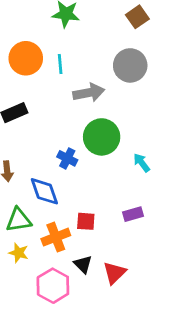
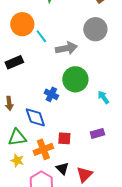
cyan line: (60, 64) -> (41, 36), moved, turned -32

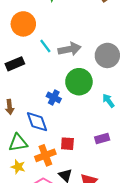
gray circle: (95, 29) -> (107, 55), moved
cyan line: (41, 36) -> (45, 46), moved

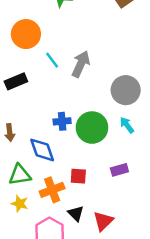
gray arrow: (70, 49) -> (81, 64), turned -55
gray circle: (107, 55) -> (126, 90), moved
green circle: (79, 82) -> (92, 128), moved
blue cross: (54, 97) -> (62, 121), turned -32

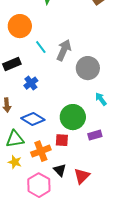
gray circle: (126, 90) -> (88, 68), moved
blue cross: (62, 121) -> (31, 83), moved, turned -32
green circle: (92, 128) -> (73, 117), moved
blue diamond: (42, 150) -> (33, 119), turned -40

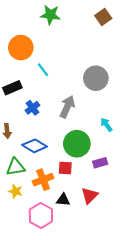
gray arrow: (64, 50) -> (67, 107), moved
gray circle: (88, 68) -> (96, 78), moved
black triangle: (60, 170) -> (63, 200), turned -40
red triangle: (82, 176) -> (90, 195), moved

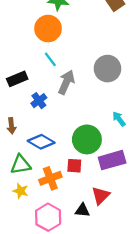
orange circle: (21, 48) -> (48, 29), moved
gray arrow: (67, 107) -> (66, 82), moved
purple rectangle: (100, 163) -> (112, 160), size x1.6
black triangle: (63, 200) -> (82, 210), moved

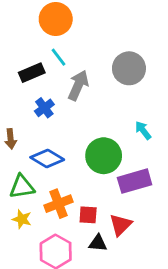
black rectangle: (17, 79) -> (32, 73), moved
red square: (74, 166) -> (88, 215), moved

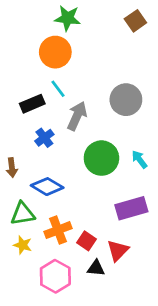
green circle: (104, 156) -> (101, 158), moved
red square: (88, 215) -> (87, 241), turned 30

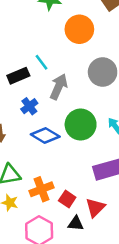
orange circle: (55, 52) -> (79, 29), moved
blue diamond: (47, 187) -> (45, 136), moved

